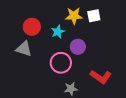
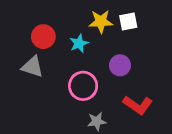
purple circle: (78, 47) -> (120, 65), moved

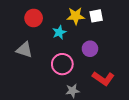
red circle: (43, 37) -> (34, 18), moved

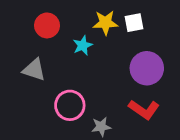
purple circle: (90, 49) -> (147, 68), moved, size x1.5
pink circle: (62, 64) -> (70, 105), moved

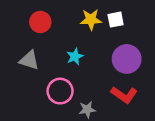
cyan star: (83, 45) -> (75, 57), moved

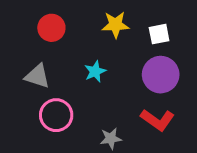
white square: (116, 20) -> (159, 34), moved
pink circle: (60, 91) -> (56, 115), moved

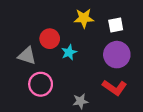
red circle: (51, 28) -> (50, 39), moved

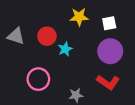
gray triangle: (27, 56) -> (16, 36), moved

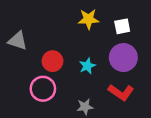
red circle: (47, 36) -> (52, 61), moved
cyan star: (65, 49) -> (87, 66), moved

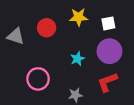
red circle: (52, 61) -> (47, 28), moved
red L-shape: (121, 92) -> (107, 82), turned 125

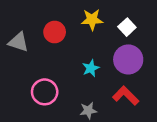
white square: (108, 23) -> (127, 27), turned -32
red L-shape: (107, 82) -> (126, 96), turned 65

